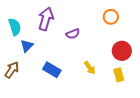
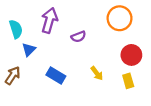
orange circle: (111, 17) -> (120, 18), size x1.5

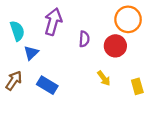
purple semicircle: (79, 37) -> (84, 39), turned -64
red circle: (131, 55) -> (115, 46), moved
blue rectangle: (56, 75) -> (47, 85), moved

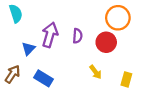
purple arrow: (53, 22) -> (50, 35), moved
cyan semicircle: (17, 31) -> (16, 13), moved
yellow rectangle: (137, 86) -> (126, 79), turned 32

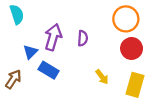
red circle: (106, 42) -> (132, 48), moved
blue rectangle: (43, 78) -> (49, 70), moved
yellow rectangle: (126, 79) -> (135, 85), size x1.5

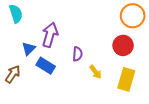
orange circle: (126, 19) -> (133, 16), moved
purple semicircle: (83, 38) -> (77, 54), moved

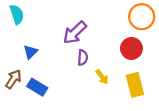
purple arrow: (50, 35) -> (75, 33), moved, turned -150
blue rectangle: (46, 66) -> (37, 87), moved
yellow rectangle: (126, 79) -> (135, 85), turned -30

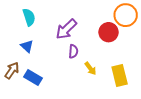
cyan semicircle: (17, 14) -> (29, 17), moved
red circle: (131, 48) -> (109, 32), moved
blue triangle: (30, 52) -> (27, 46), turned -32

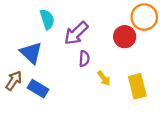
cyan semicircle: (29, 17) -> (47, 19), moved
blue triangle: (27, 46) -> (31, 53), size x1.5

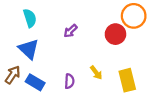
cyan semicircle: (47, 19) -> (30, 18), moved
purple arrow: (76, 33) -> (70, 31), size x0.6
purple semicircle: (84, 59) -> (69, 81), moved

